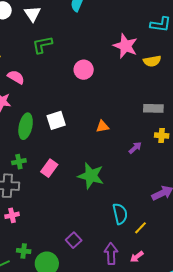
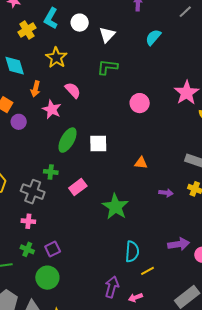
purple arrow: (135, 148) -> (166, 193), turned 32
purple square: (74, 240) -> (53, 249), moved
green cross: (24, 251) -> (27, 249), moved

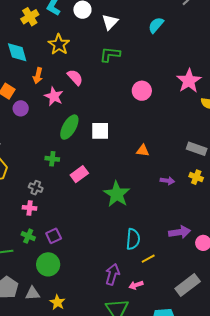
gray cross: (33, 192) -> (36, 188), moved, size x0.6

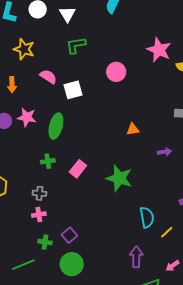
pink star: (54, 96) -> (27, 117), moved
white square: (100, 131) -> (73, 90), moved
pink arrow: (136, 285) -> (172, 266), moved

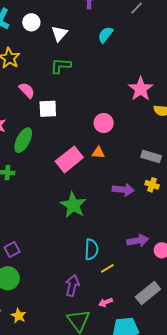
pink circle: (116, 72) -> (104, 123), moved
orange triangle: (133, 129) -> (98, 153), moved
purple arrow: (165, 152) -> (123, 190), size x1.5
pink rectangle: (78, 169) -> (69, 159), moved, size x1.5

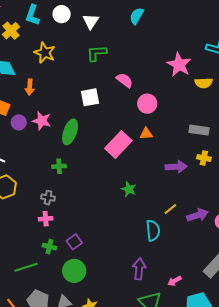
pink semicircle: (27, 90) -> (125, 80), moved
green star: (73, 205) -> (129, 189), size x0.6
yellow line: (107, 268) -> (170, 209), moved

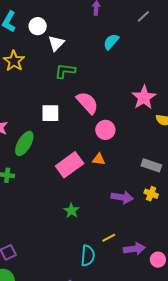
white triangle: (91, 21) -> (56, 43), moved
pink semicircle: (125, 80) -> (87, 103), size x1.4

